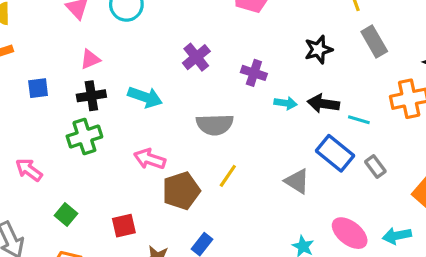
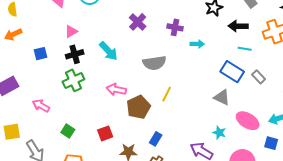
cyan arrow: (145, 97) -> (109, 51), turned 35
black arrow: (323, 104) -> (238, 26), moved
gray triangle: (297, 181) -> (222, 97), moved

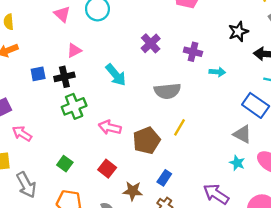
black cross: (75, 54) -> (64, 77), moved
pink arrow: (116, 90) -> (110, 127), moved
pink arrow: (41, 106) -> (22, 134), moved
red square: (105, 133) -> (107, 169), turned -35
cyan star: (219, 133) -> (237, 163), moved

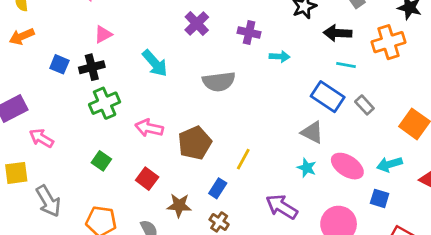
blue square: (38, 74) -> (59, 64), turned 35
yellow line: (179, 127) -> (243, 159), moved
green square: (65, 164) -> (101, 161), moved

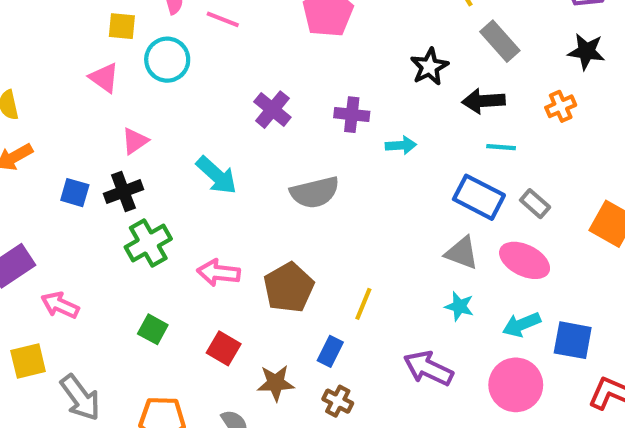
orange cross: (389, 42) -> (561, 106), size x0.6
cyan arrow: (389, 164) -> (522, 325), moved
pink ellipse: (347, 166) -> (525, 260), moved
blue square: (380, 198) -> (573, 340), size x1.4

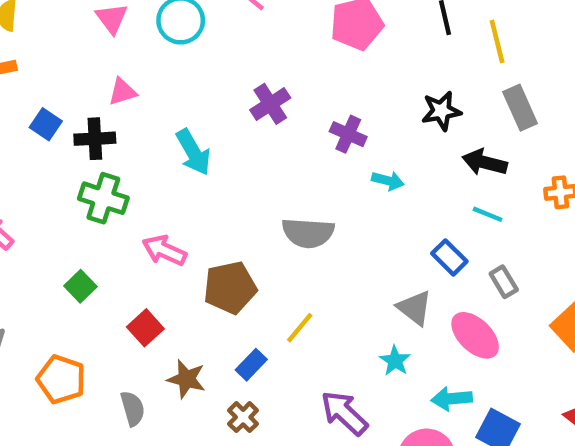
gray semicircle: (315, 192) -> (308, 233), moved
blue rectangle: (479, 197) -> (449, 257), size x0.7
green cross: (148, 243) -> (103, 198), turned 30

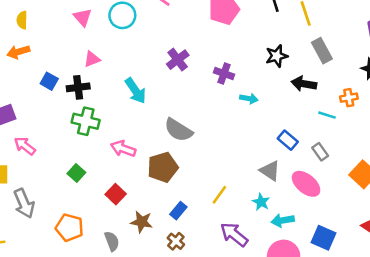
cyan line: (488, 214) -> (327, 115), moved
gray semicircle: (308, 233) -> (178, 130), moved, turned 32
yellow line: (300, 328) -> (219, 195), moved
cyan arrow: (452, 399) -> (283, 220), moved

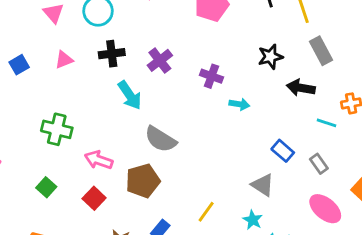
blue square: (49, 81) -> (19, 65), moved, turned 30
black cross: (78, 87) -> (112, 54), moved
cyan arrow: (136, 91) -> (130, 95), moved
pink ellipse: (306, 184) -> (325, 209), moved
red square: (116, 194) -> (94, 198), moved

